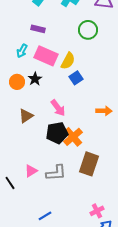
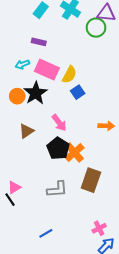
green circle: (88, 30) -> (96, 28), moved
cyan arrow: (22, 51) -> (22, 64), turned 40
black star: (35, 79) -> (36, 93), size x1.6
black pentagon: (57, 133) -> (58, 148), turned -30
pink triangle: (31, 171) -> (14, 187), moved

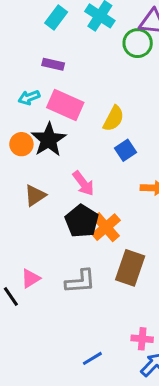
yellow semicircle: (69, 75) -> (113, 119), moved
blue square: (78, 92) -> (126, 150), moved
pink triangle: (14, 187) -> (30, 278), moved
pink cross: (99, 228) -> (142, 339), turned 32
blue line: (46, 233) -> (92, 358), moved

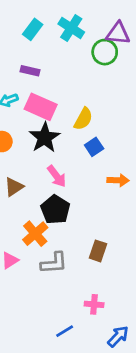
black star: (49, 140) -> (45, 138), moved
orange cross: (106, 227) -> (35, 234), moved
brown rectangle: (130, 268) -> (98, 251), size x0.7
pink cross: (142, 339) -> (94, 304), moved

